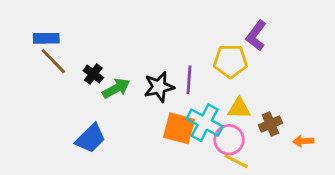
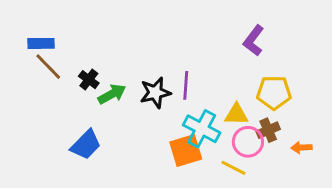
yellow pentagon: (230, 61) -> (274, 93), moved
orange square: (179, 128) -> (186, 150), moved, turned -32
pink circle: (229, 140) -> (248, 142), moved

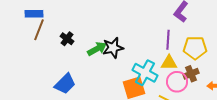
brown line: (48, 67) -> (39, 30), turned 65
purple line: (186, 85) -> (168, 40), moved
green arrow: (112, 94) -> (97, 49), moved

